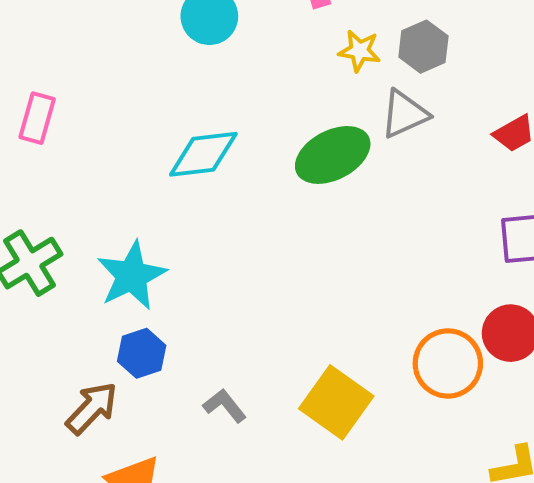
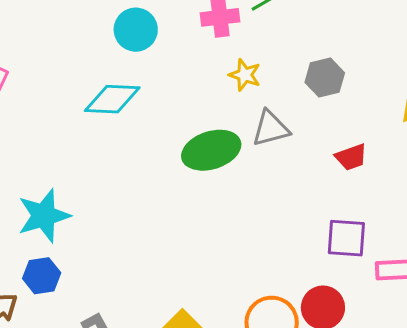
gray hexagon: (423, 47) -> (325, 78), moved
cyan diamond: (203, 154) -> (112, 99), moved

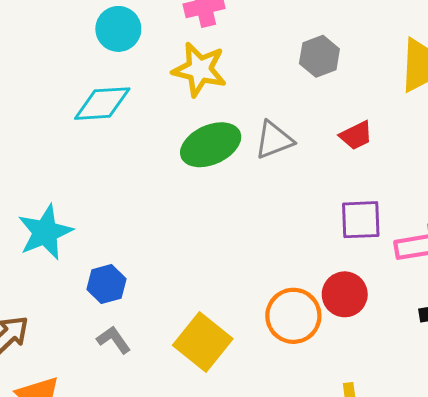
yellow star: (245, 75) -> (199, 69), moved, size x1.6
gray triangle: (271, 128) -> (274, 140), moved
blue hexagon: (42, 276) -> (106, 284), moved

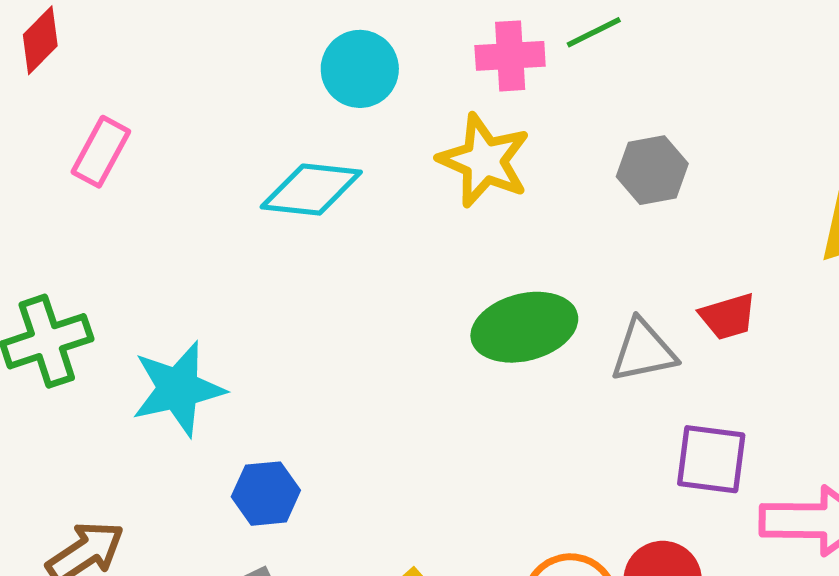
gray hexagon: (319, 56) -> (652, 170), moved
gray triangle: (274, 140) -> (643, 351), moved
green ellipse: (211, 145) -> (524, 327), moved

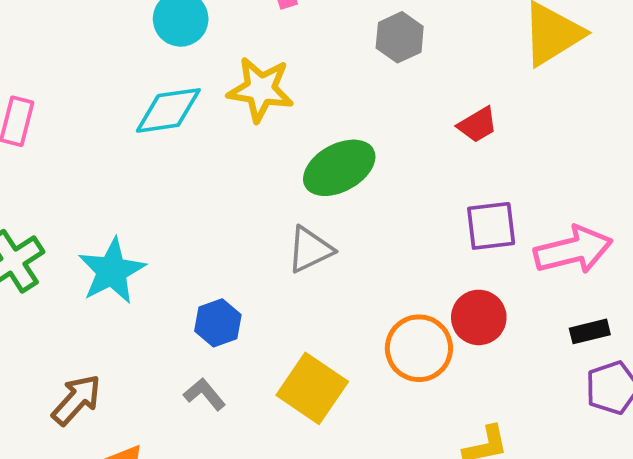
yellow star: (484, 160) -> (261, 89), moved
gray triangle: (643, 351) -> (310, 250), moved
blue hexagon: (266, 494) -> (218, 323), moved

